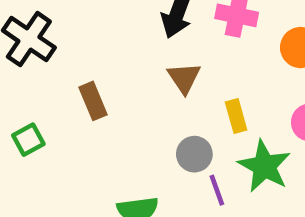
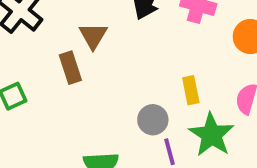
brown triangle: (184, 78) -> (93, 36), moved

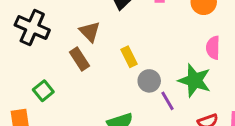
yellow rectangle: (191, 90) -> (129, 57), moved

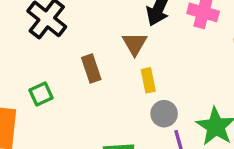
brown triangle: (90, 32) -> (135, 44), moved

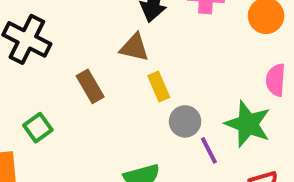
brown triangle: (135, 44) -> (134, 47), turned -36

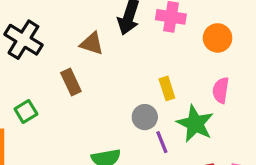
brown triangle: (134, 47) -> (92, 44), moved
yellow rectangle: (159, 86) -> (167, 88), moved

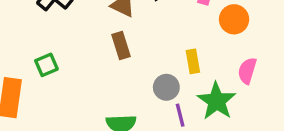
orange circle: (218, 38) -> (234, 19), moved
brown rectangle: (71, 82) -> (121, 46), moved

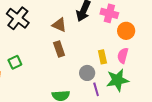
pink semicircle: (247, 71) -> (123, 56), moved
green star: (217, 101) -> (117, 80), turned 30

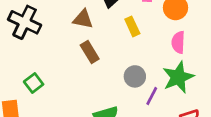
yellow rectangle: (102, 57) -> (132, 26), moved
purple line: (96, 89) -> (152, 96), turned 56

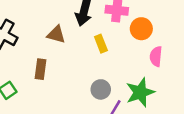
pink semicircle: (178, 42) -> (156, 56), moved
brown rectangle: (90, 52) -> (40, 69), moved, turned 36

